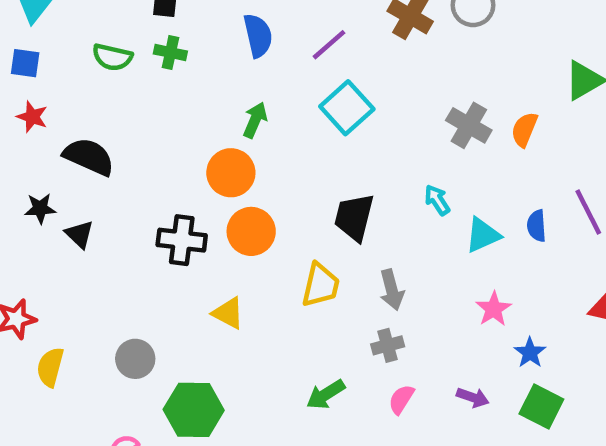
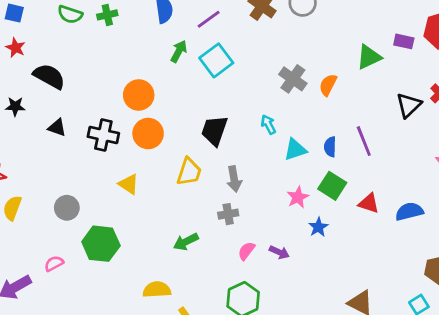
green cross: (170, 53) -> (107, 15), turned -30
green arrow: (255, 120) -> (179, 51), moved
black triangle: (79, 234) -> (57, 128), moved, turned -30
pink semicircle: (401, 399) -> (246, 251), moved
green square: (541, 406) -> (332, 186), moved

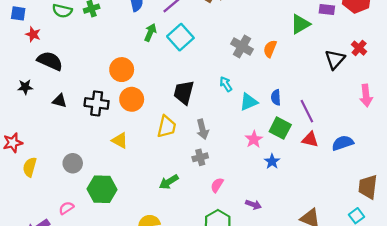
red star: (16, 48) -> (33, 34), moved
purple line: (364, 141) -> (307, 111), moved
purple arrow: (279, 252) -> (253, 205), moved

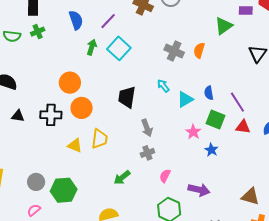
yellow trapezoid: (167, 127) -> (99, 139), moved
gray circle: (73, 163) -> (36, 182), moved
purple arrow: (253, 205) -> (199, 190), size x1.5

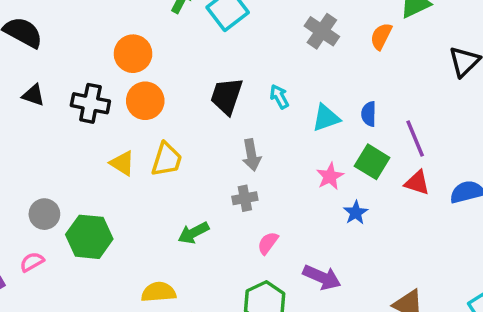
orange semicircle: (199, 50) -> (381, 36), moved
cyan arrow: (163, 86) -> (279, 97), moved

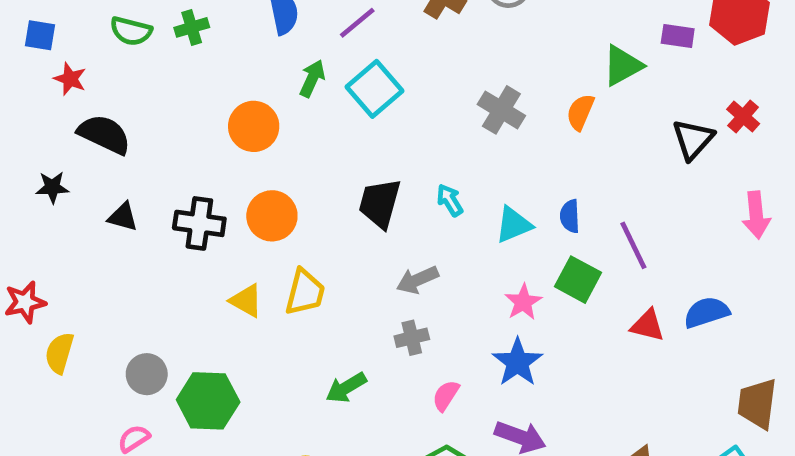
orange circle: (133, 54) -> (254, 126), moved
gray arrow: (252, 155) -> (417, 280), turned 80
red triangle: (417, 183) -> (648, 325), moved
blue star: (356, 213) -> (517, 362), moved, size x1.5

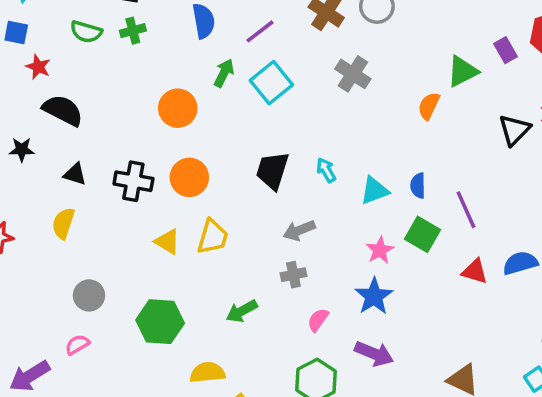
purple rectangle: (678, 36) -> (506, 50), turned 50
gray cross: (501, 110) -> (353, 74), moved
yellow semicircle: (59, 353) -> (63, 223), moved
green hexagon: (208, 401) -> (160, 322), moved

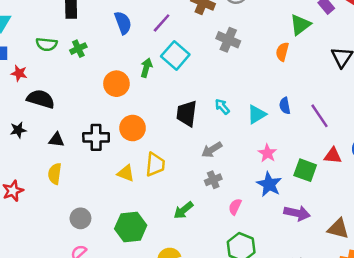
green cross: (133, 31) -> (78, 49), moved
green arrow: (224, 73) -> (146, 68), moved
green square: (422, 234) -> (305, 170), moved
purple arrow: (374, 354) -> (297, 213), moved

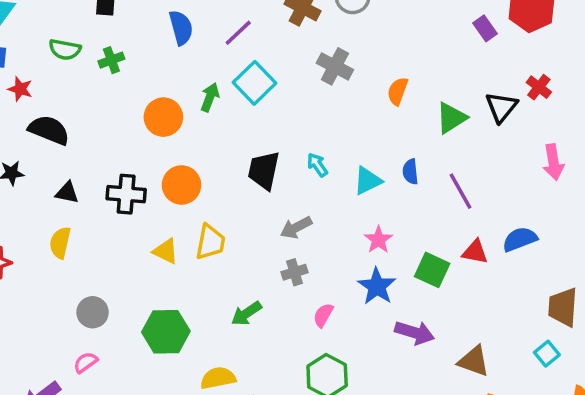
green triangle: (300, 25) -> (451, 118), moved
orange semicircle: (282, 52) -> (398, 91), moved

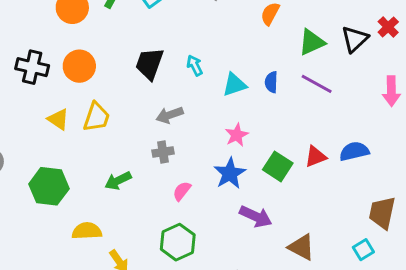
purple line: (461, 191) -> (317, 84), moved, turned -40
red triangle: (475, 252) -> (316, 157), turned -40

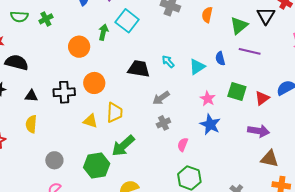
black trapezoid: (149, 64) -> (139, 69), turned 95
green square: (278, 166) -> (237, 91), moved
green arrow: (118, 181) -> (123, 146), moved, size x1.4
purple arrow: (256, 216) -> (259, 131), moved

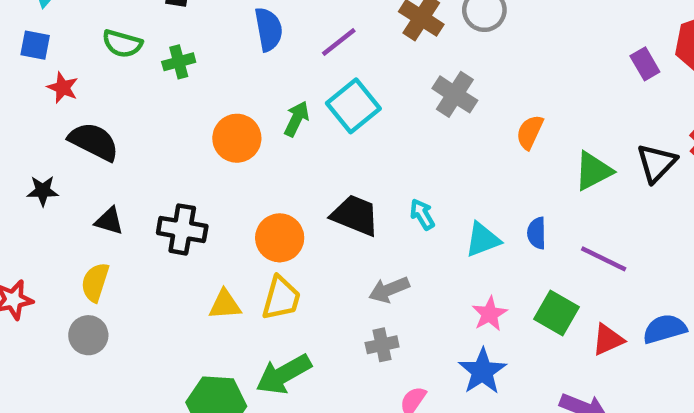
purple line: (250, 51) -> (604, 259), moved
orange circle: (94, 83) -> (280, 238), moved
yellow triangle: (90, 121) -> (225, 305), turned -35
gray circle: (54, 160) -> (88, 335), moved

